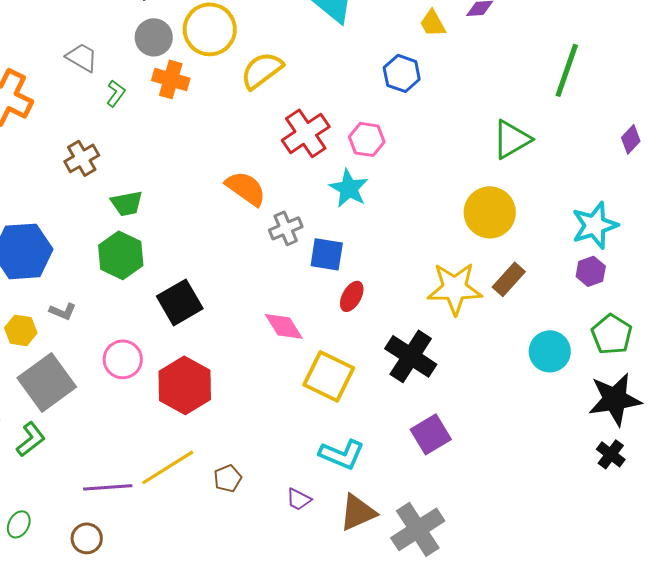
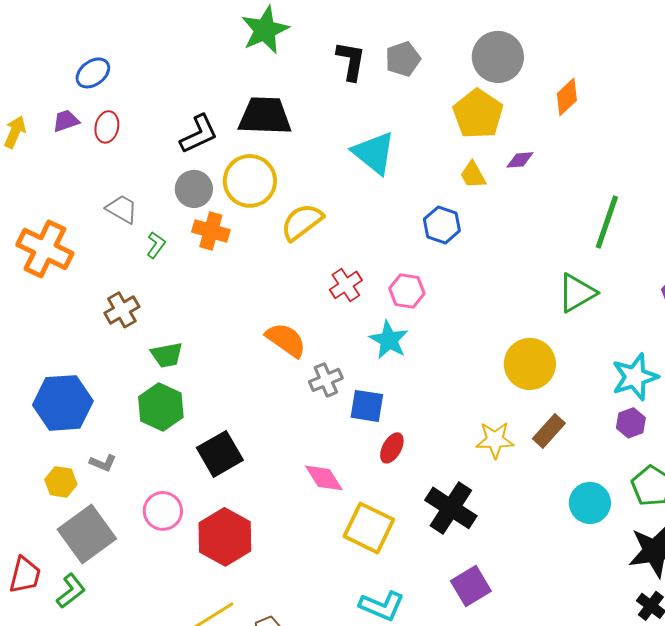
red cross: (306, 133) -> (346, 285), size x0.7
green triangle: (512, 139) -> (577, 293), moved
yellow star: (455, 288) -> (495, 440), size x0.7

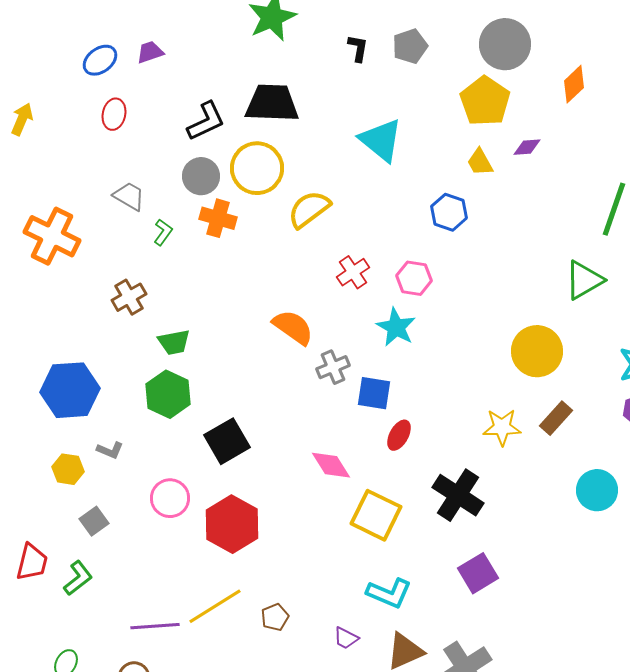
black L-shape: (351, 61) -> (358, 48), size x0.7
purple trapezoid: (66, 121) -> (150, 52), moved
gray square: (87, 534) -> (94, 521), size x0.5

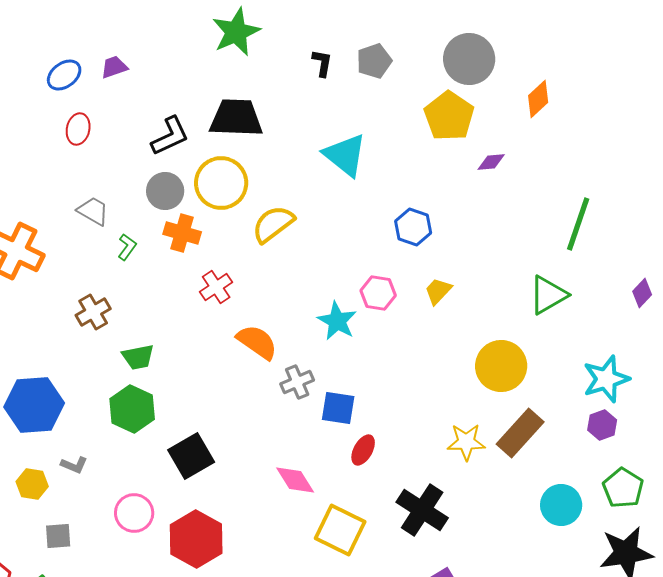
yellow trapezoid: (480, 162) -> (438, 291), moved, turned 72
red cross: (353, 272) -> (216, 287), moved
cyan star: (396, 327) -> (337, 321), moved
brown rectangle: (556, 418) -> (520, 433), size x1.4
gray square: (94, 521) -> (58, 536), turned 32

